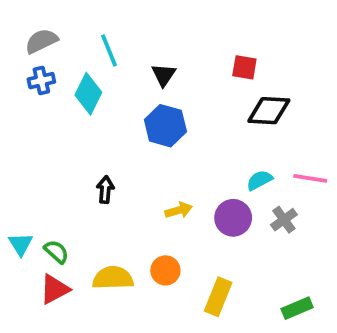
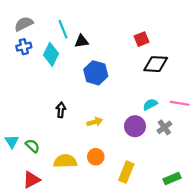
red square: (244, 67) -> (142, 39), turned -32
black triangle: (164, 75) -> (82, 41), moved, turned 48
yellow arrow: (179, 210) -> (95, 122), moved
red triangle: (55, 289) -> (31, 180), moved

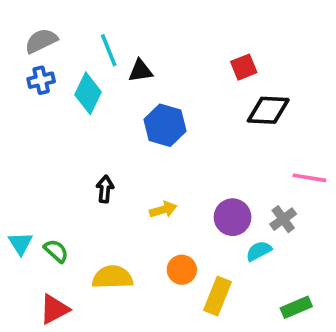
cyan semicircle: (150, 104) -> (259, 251), moved
orange circle: (96, 157) -> (182, 270), moved

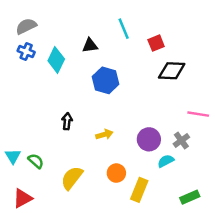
cyan line: (109, 50) -> (124, 29), moved
blue cross: (41, 80) -> (26, 51), turned 35
yellow semicircle: (112, 277) -> (72, 178), turned -50
red triangle: (54, 309) -> (23, 198), moved

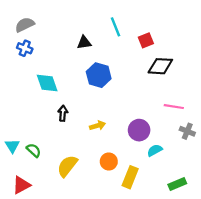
cyan diamond: (56, 60) -> (47, 83), moved, turned -45
pink line: (198, 114) -> (174, 107), moved
gray cross: (181, 141) -> (187, 131), moved, turned -32

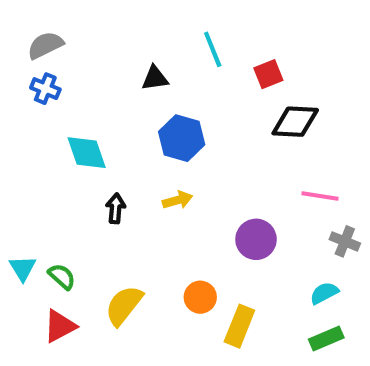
yellow arrow: (98, 126) -> (178, 200), moved
cyan semicircle: (155, 150) -> (324, 293), moved
red triangle: (21, 185) -> (60, 326), moved

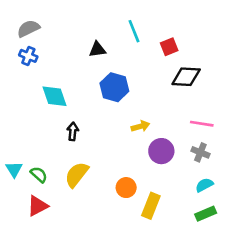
yellow arrow: (178, 200) -> (140, 126), moved
gray cross: (345, 241) -> (200, 152), moved
yellow semicircle: (124, 305) -> (77, 175), moved

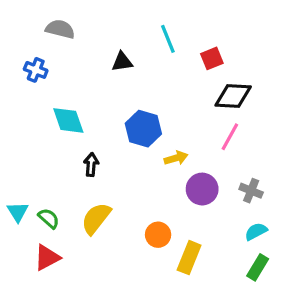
gray semicircle: (28, 29) -> (60, 29), moved, turned 40
blue hexagon: (114, 87) -> (143, 129), moved
pink line: (202, 124) -> (230, 137), moved, turned -70
green rectangle: (206, 214) -> (258, 267), turned -36

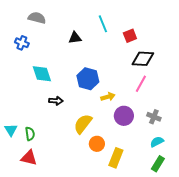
black arrow: (91, 165) -> (56, 101), turned 88
green semicircle: (49, 218) -> (30, 134), turned 40
yellow semicircle: (96, 218) -> (83, 124), moved
red triangle: (47, 258) -> (29, 158), turned 42

